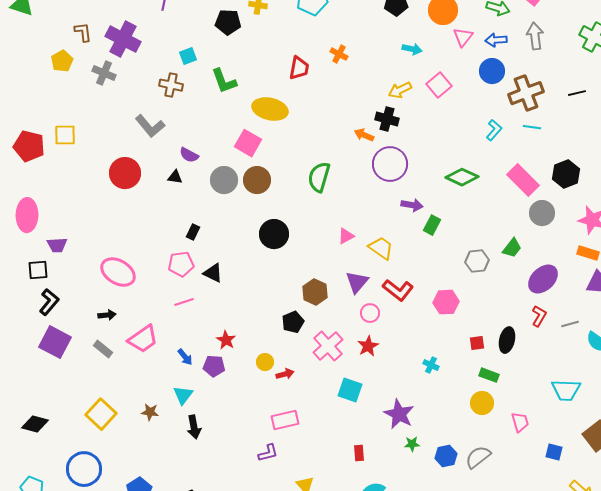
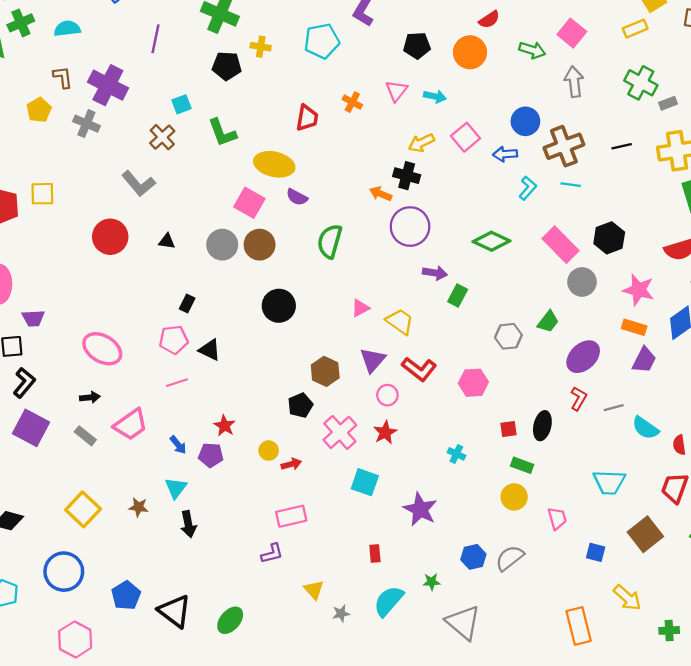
pink triangle: (463, 37) -> (396, 91), moved
blue arrow: (496, 40) -> (505, 154), moved
brown cross: (171, 85) -> (162, 137), turned 35
purple semicircle: (189, 155) -> (297, 197), moved
green star: (412, 444) -> (432, 582), moved

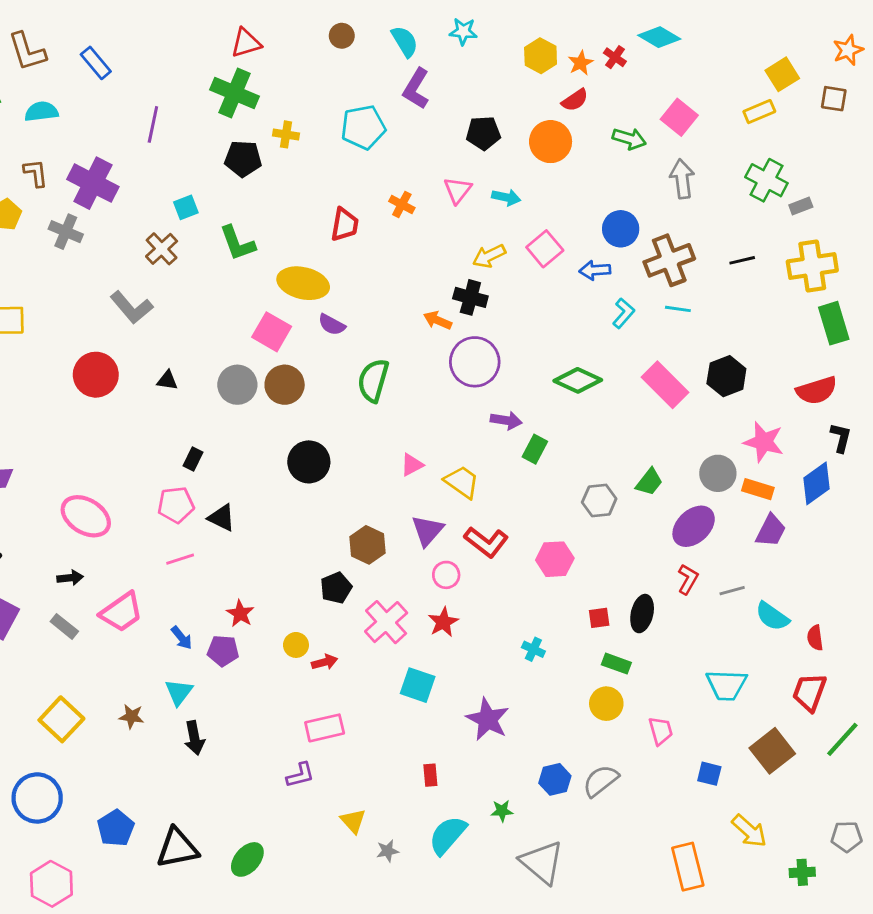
gray circle: (582, 282) -> (718, 473), moved
black triangle: (175, 611) -> (177, 848), turned -48

